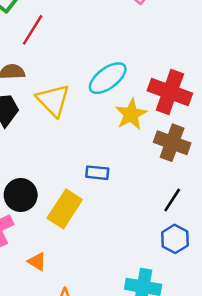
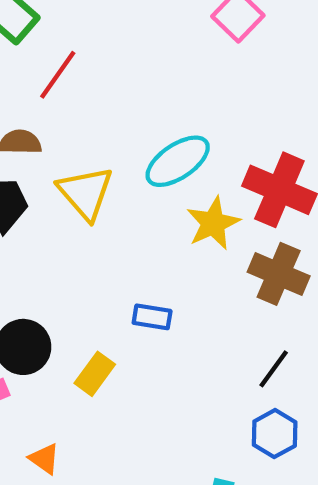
yellow rectangle: (65, 209) -> (95, 374), size x0.7

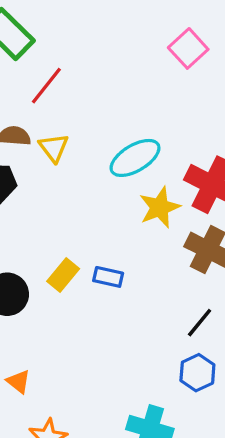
yellow triangle: (85, 193) -> (54, 148), moved, size x0.7
yellow rectangle: (95, 374) -> (63, 275), moved

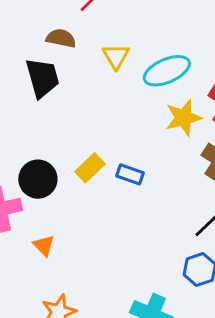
yellow triangle: (54, 148) -> (116, 56), moved
orange triangle: (18, 381) -> (44, 245), moved

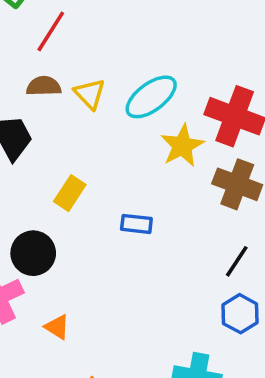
brown semicircle: (61, 38) -> (44, 86), moved
yellow rectangle: (90, 168) -> (70, 193), moved

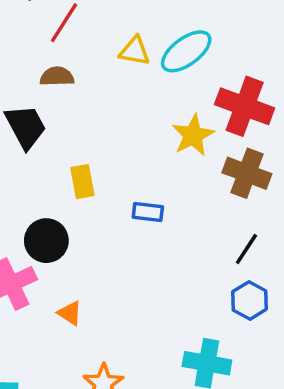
yellow triangle: (90, 94) -> (135, 51), moved, turned -36
cyan ellipse: (151, 97) -> (186, 51), moved
yellow rectangle: (70, 193) -> (82, 182), turned -44

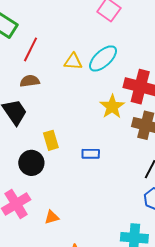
black circle: (46, 241) -> (31, 163), moved
orange triangle: (70, 313) -> (52, 217), turned -42

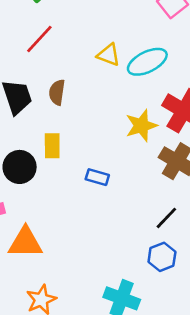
red line: (30, 49) -> (39, 39), moved
brown semicircle: (30, 81) -> (57, 92), moved, turned -90
orange triangle: (52, 217) -> (25, 243), size x1.8

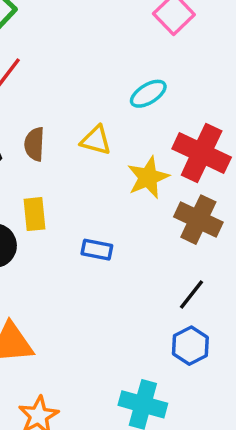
yellow triangle: (109, 55) -> (96, 140), moved
cyan ellipse: (147, 62) -> (148, 94), size x0.7

